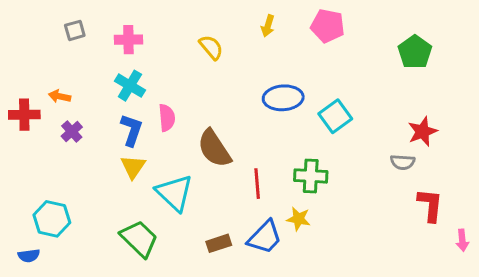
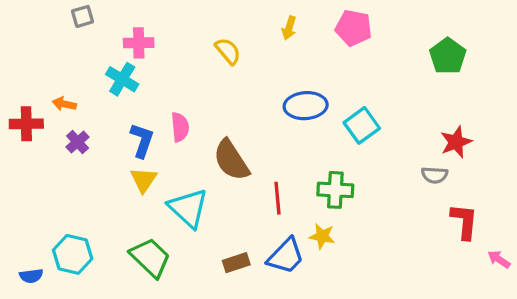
gray square: (75, 30) -> (82, 16), moved
cyan cross: (130, 86) -> (122, 79), moved
cyan hexagon: (52, 219) -> (73, 254), moved
pink arrow: (462, 240) -> (499, 259), turned 130

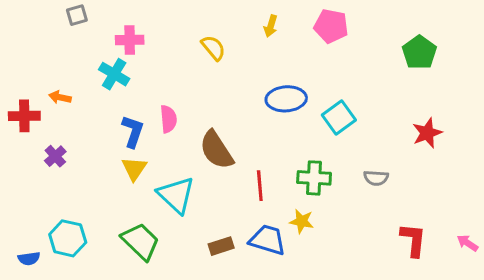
purple cross: (78, 142) -> (55, 156), moved
gray semicircle: (435, 175) -> (376, 178), moved
red L-shape: (464, 221) -> (413, 240), moved
blue trapezoid: (286, 256) -> (268, 240), turned -117

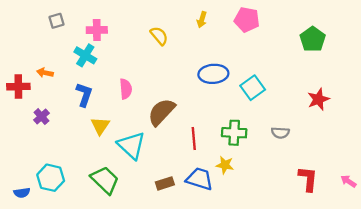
gray square: (77, 15) -> (56, 21), moved
blue L-shape: (133, 131) -> (84, 95), moved
brown semicircle: (216, 150) -> (161, 112), turned 76

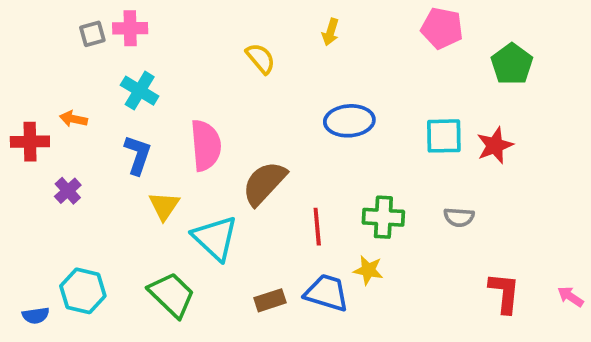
pink pentagon: (247, 20) -> (442, 28), moved
pink cross: (97, 30) -> (130, 28), moved
cyan square: (253, 88) -> (444, 136), moved, turned 35
pink semicircle: (126, 89) -> (206, 145), size x1.5
red star: (318, 99) -> (495, 145), moved

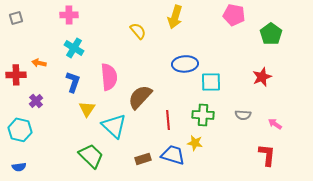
yellow arrow: (330, 32) -> (175, 17), size x1.6
gray square: (92, 34) -> (16, 18), moved
cyan square: (444, 136) -> (211, 82), moved
cyan hexagon: (83, 291) -> (20, 130), moved
pink arrow: (570, 297) -> (275, 124), moved

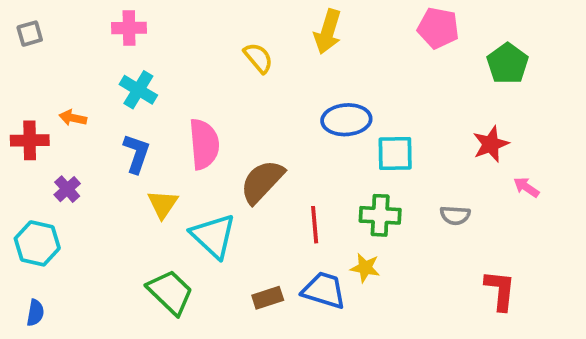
pink arrow: (275, 124) -> (526, 187), moved
blue semicircle: (19, 167) -> (35, 313), turned -72

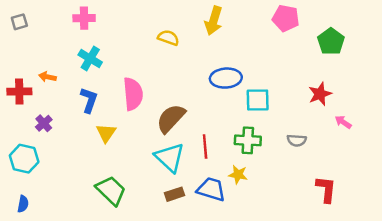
yellow semicircle: (258, 58) -> (168, 38), turned -30
cyan triangle: (213, 236) -> (170, 157), moved

